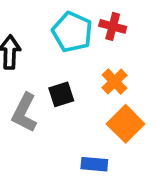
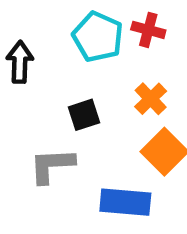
gray L-shape: (24, 113) -> (52, 165), moved, turned 60
blue rectangle: (94, 164) -> (125, 202), size x1.5

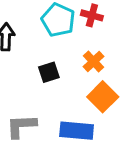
gray L-shape: (52, 165) -> (21, 126), moved

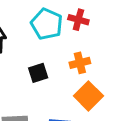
orange cross: (93, 62) -> (80, 63), turned 30

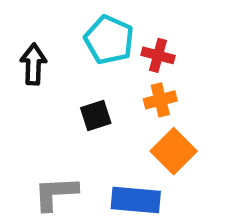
red cross: (78, 20) -> (158, 55), moved

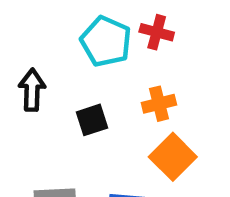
red cross: (158, 55) -> (157, 32), moved
black arrow: (33, 64) -> (32, 90), moved

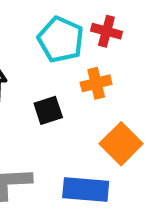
orange cross: (159, 104) -> (96, 83), moved

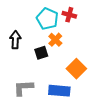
orange cross: (96, 83) -> (55, 40), moved, turned -32

